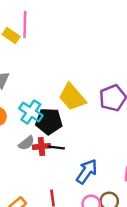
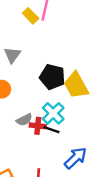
cyan cross: (31, 112) -> (53, 113), moved
black pentagon: (49, 121) -> (52, 77), moved

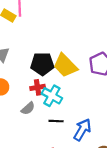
red cross: (38, 126) -> (38, 87), moved
black line: (51, 130) -> (56, 121), moved

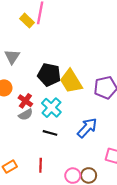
red cross: (38, 87) -> (25, 101), moved, turned 32
blue arrow: (82, 130) -> (87, 128), moved

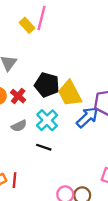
red cross: (25, 101) -> (18, 96), moved
blue arrow: (87, 128) -> (87, 117), moved
red line: (41, 165) -> (15, 180), moved

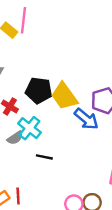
blue arrow: (87, 117) -> (86, 119), turned 90
cyan cross: (47, 120) -> (29, 128), moved

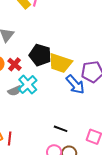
yellow trapezoid: (64, 96) -> (60, 63), turned -45
black line: (44, 157) -> (61, 129), moved

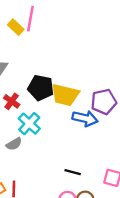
blue arrow: (75, 84) -> (85, 118), turned -30
gray semicircle: (15, 91) -> (14, 144), moved

